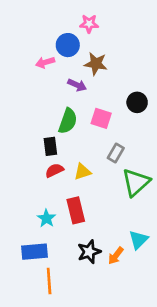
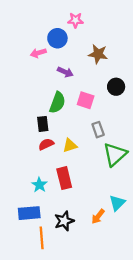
brown star: (96, 64) -> (98, 54), moved
gray rectangle: (116, 153) -> (98, 130), turned -49
black star: (89, 252) -> (64, 221), moved

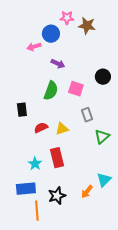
brown star: (98, 54) -> (87, 26), moved
black rectangle: (43, 124) -> (22, 110), moved
green triangle: (115, 154) -> (102, 137), size x0.7

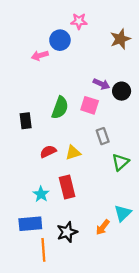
brown star: (87, 26) -> (120, 39), moved, turned -30
purple arrow: (58, 64) -> (101, 84), moved
black rectangle: (22, 110) -> (26, 121), moved

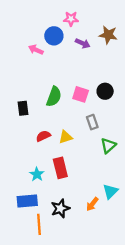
brown star: (120, 39) -> (108, 35), turned 30
pink arrow: (40, 56) -> (36, 50), turned 40
purple arrow: (101, 84) -> (83, 43), moved
black circle: (122, 91) -> (105, 91), moved

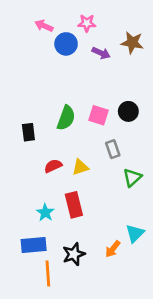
pink arrow: (36, 50) -> (44, 26), moved

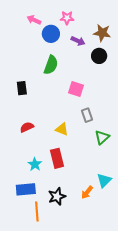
black circle: (128, 111) -> (99, 56), moved
green semicircle: (66, 118) -> (51, 65), moved
black rectangle: (28, 132) -> (22, 88), moved
red semicircle: (53, 166) -> (27, 127), moved
yellow triangle: (80, 167) -> (62, 129), turned 40

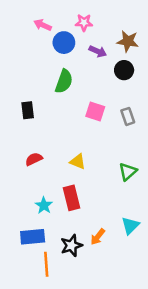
gray rectangle: (87, 115) -> (128, 116), moved
orange arrow: (87, 192) -> (98, 237), moved

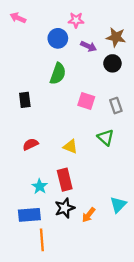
pink arrow: (43, 25) -> (18, 18), moved
green triangle: (128, 172) -> (106, 137), moved, turned -36
black star: (71, 246) -> (65, 208), moved

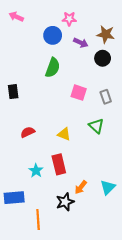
black rectangle: (25, 100) -> (13, 92), moved
black star: (65, 208) -> (65, 202), moved
blue rectangle: (29, 215) -> (14, 198), moved
orange arrow: (89, 215) -> (81, 187), moved

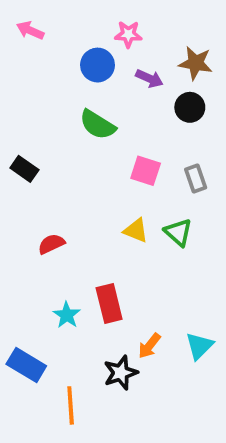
green semicircle: (53, 68) -> (97, 125), turned 102
black rectangle: (13, 92) -> (24, 169), turned -48
yellow triangle: (64, 134) -> (136, 230), moved
blue rectangle: (14, 198) -> (26, 365), turned 36

